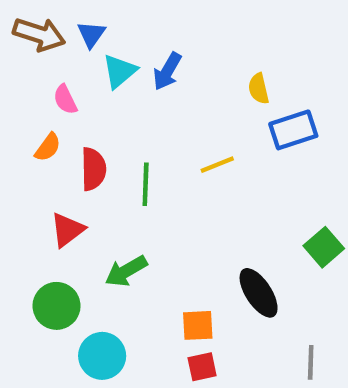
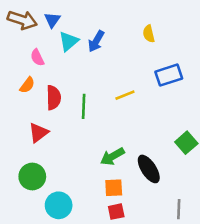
yellow semicircle: (259, 89) -> (149, 34), moved
green arrow: (126, 271) -> (112, 156), moved

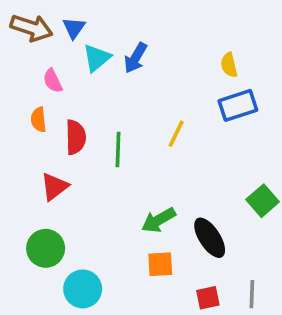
yellow semicircle: (149, 34) -> (229, 65), moved
orange semicircle: (27, 85) -> (39, 120), turned 138
yellow line: (125, 95) -> (176, 134), turned -42
red square: (116, 212) -> (208, 298), moved

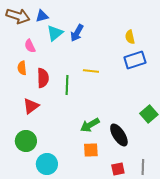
blue triangle: (74, 28) -> (42, 16), turned 40
yellow line: (176, 134) -> (91, 71), moved, turned 70

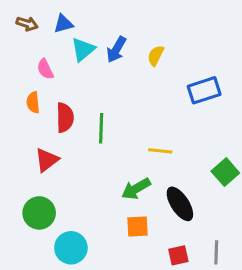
brown arrow: (18, 16) -> (27, 24), size x0.6
yellow semicircle: (130, 37) -> (156, 56), moved, turned 40
yellow line: (91, 71) -> (160, 151), moved

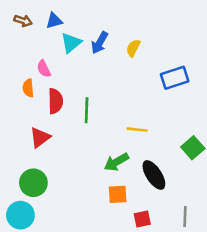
pink semicircle: (45, 69) -> (44, 69), moved
cyan circle: (71, 248) -> (20, 215), moved
red square: (178, 255) -> (142, 219), moved

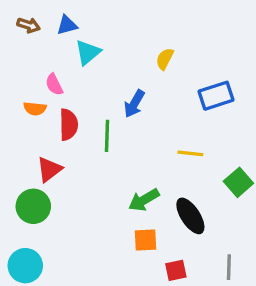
blue arrow: (100, 43) -> (134, 104), moved
orange semicircle: (28, 88) -> (35, 109), turned -78
yellow line: (137, 130) -> (190, 153), moved
green circle: (33, 183) -> (33, 206), moved

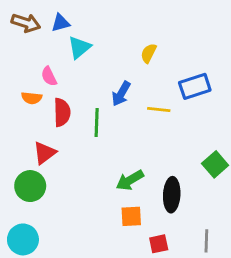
brown arrow: (28, 25) -> (26, 23), size x1.4
yellow line: (190, 153) -> (159, 110), moved
black ellipse: (190, 216) -> (172, 195), turned 36

